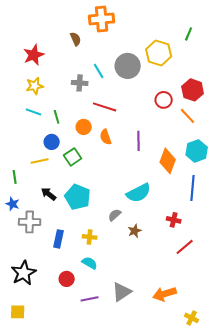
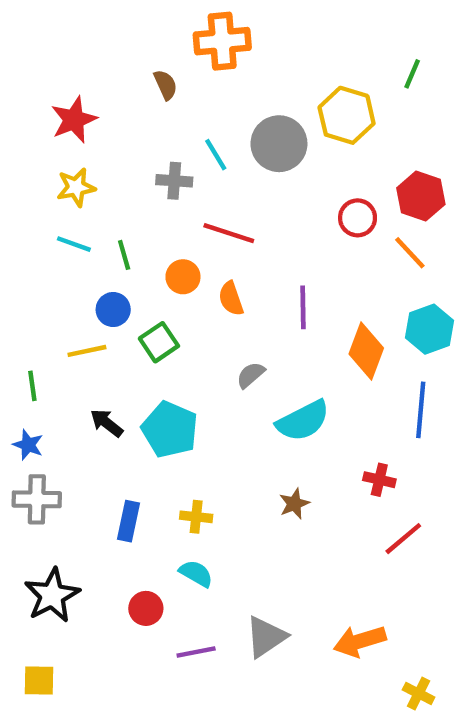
gray semicircle: (115, 215) -> (251, 375), moved
gray cross: (30, 222) -> (37, 499), moved

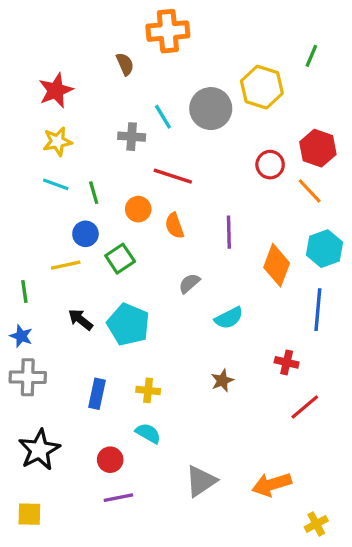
cyan semicircle: (303, 421) -> (229, 318), size x0.7
purple line: (196, 652) -> (118, 498), moved
yellow cross: (419, 694) -> (316, 524), turned 35

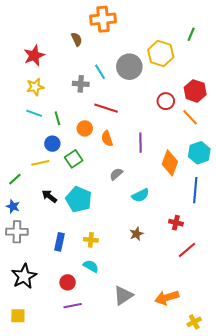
green line: (24, 292) -> (15, 179), turned 56

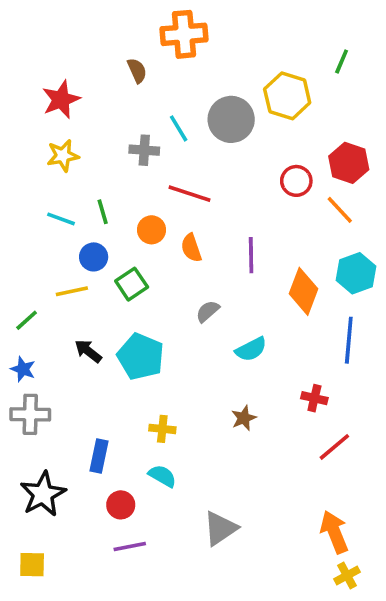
cyan line: (34, 113) -> (61, 219), moved
blue rectangle: (59, 242) -> (99, 456), moved
orange arrow: (167, 298) -> (334, 532), moved, turned 85

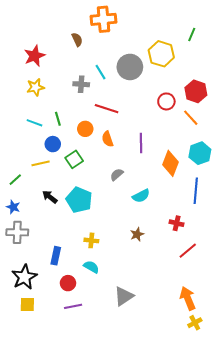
yellow square: (32, 565) -> (27, 304), moved

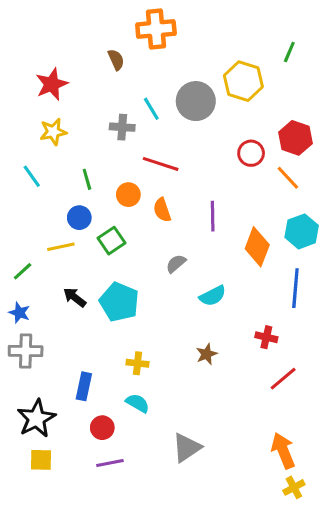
cyan line: (34, 123) -> (32, 176), moved, turned 35

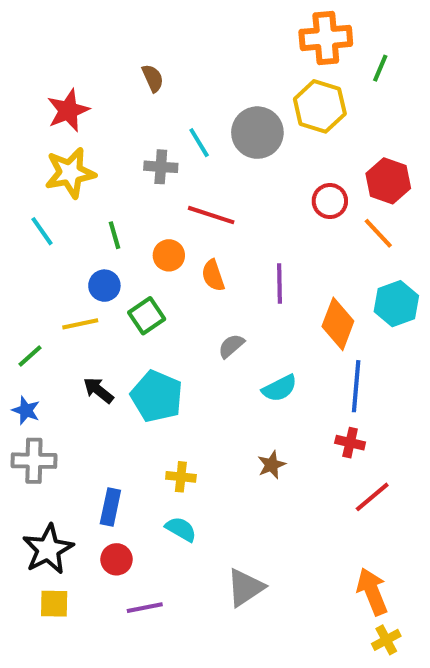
orange cross: (156, 29) -> (326, 38), moved
yellow star: (53, 132) -> (70, 173), size x1.4
blue line: (295, 288) -> (356, 386), moved
red circle: (102, 428) -> (116, 559), moved

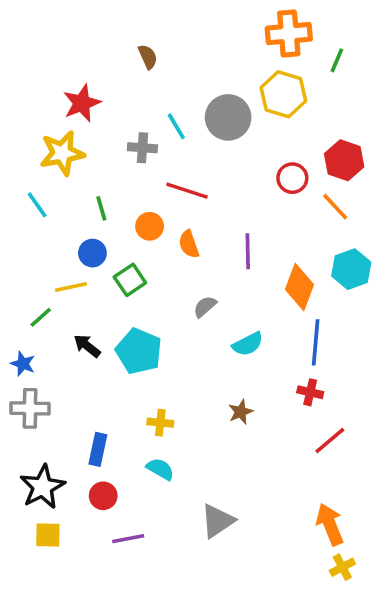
brown semicircle: (153, 78) -> (148, 57), moved
red star: (68, 110) -> (82, 103), moved
green line: (30, 356) -> (41, 317), moved

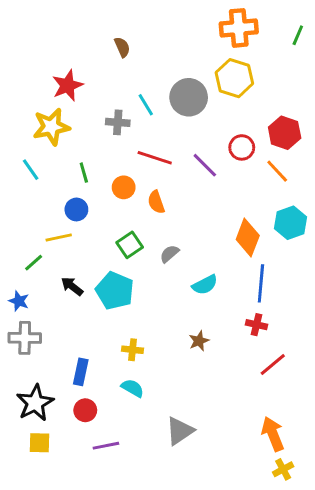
green line: (337, 60) -> (298, 35), moved
purple line: (248, 251) -> (205, 165), moved, turned -44
green square: (130, 280) -> (130, 245), moved

